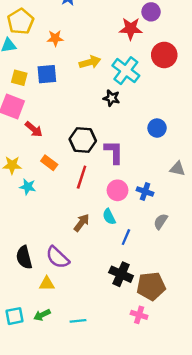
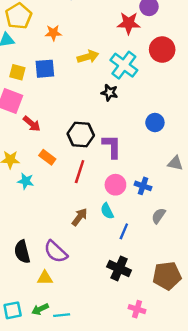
brown pentagon: (151, 286) -> (167, 276), moved
cyan line: (78, 321) -> (62, 315), moved

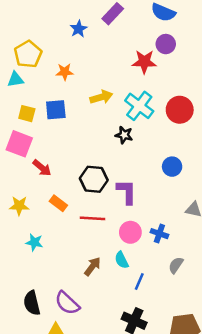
red circle: (162, 50) -> (180, 110), moved
red line: (80, 172) -> (92, 218), turned 75
cyan star: (26, 181) -> (34, 242), moved

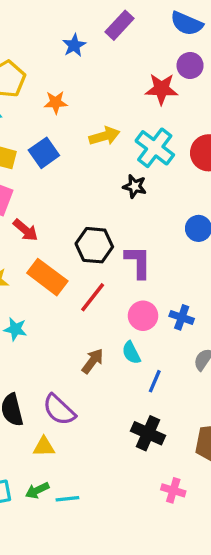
blue square: (56, 110) -> (44, 153), turned -30
orange rectangle: (58, 203) -> (47, 277), size x1.6
red line: (92, 218) -> (93, 297), turned -55

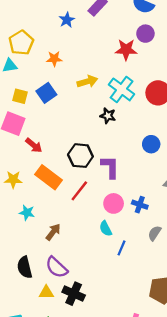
brown arrow: (93, 361) -> (53, 232), moved
black cross: (148, 433) -> (74, 294), moved

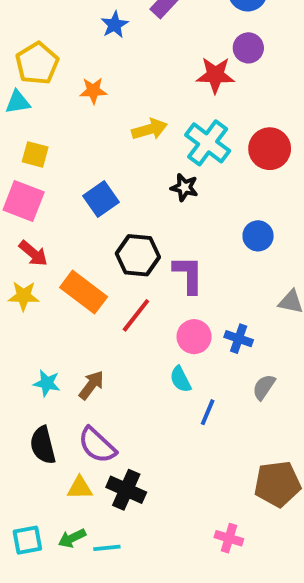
blue square: (46, 93) -> (101, 199), moved
red arrow: (34, 145) -> (33, 253), moved
cyan star: (27, 213) -> (47, 383), moved

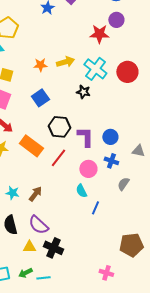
orange star: (93, 91) -> (40, 65), moved
blue circle: (258, 236) -> (110, 137), moved
blue cross: (239, 339) -> (111, 161), moved
gray semicircle: (264, 387) -> (123, 184), moved

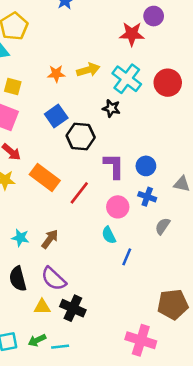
black hexagon: (59, 127) -> (81, 136), moved
pink cross: (106, 273) -> (141, 340), size x1.6

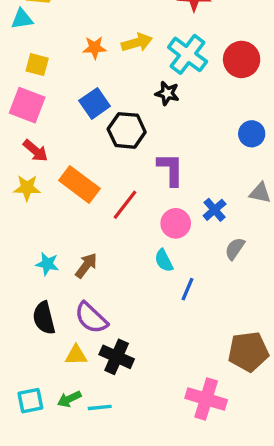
blue circle: (146, 166) -> (252, 134), moved
blue cross: (147, 197) -> (215, 210), turned 30

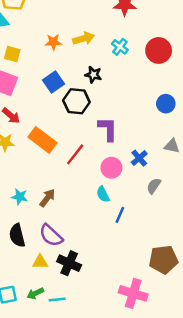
cyan cross: (188, 54) -> (120, 47), size x0.6
black star: (167, 93) -> (93, 75), moved

